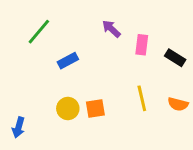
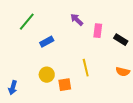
yellow line: (142, 98) -> (86, 68), moved
orange square: (95, 108) -> (65, 85), moved

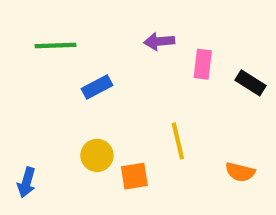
purple arrow: (77, 20) -> (159, 41), turned -48
green line: (27, 22) -> (56, 45), turned 48
orange semicircle: (123, 72) -> (240, 172), moved

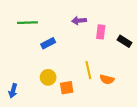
orange semicircle: (240, 172) -> (107, 79), moved

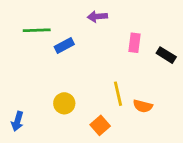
purple arrow: (79, 21) -> (97, 17), moved
blue rectangle: (48, 43) -> (64, 45), moved
orange square: (67, 88) -> (100, 125), moved, turned -32

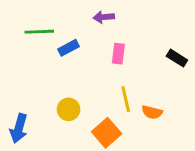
pink rectangle: (135, 43) -> (118, 54), moved
blue arrow: (17, 121) -> (19, 128), size x1.4
orange square: (100, 125) -> (107, 133), size x1.4

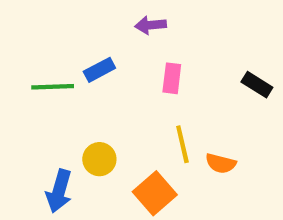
green line: (39, 32) -> (53, 87), moved
blue arrow: (19, 128) -> (59, 191), moved

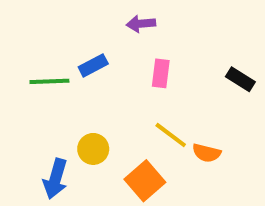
yellow line: (182, 144) -> (171, 135), turned -40

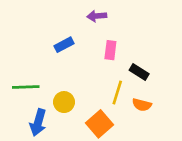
black rectangle: (240, 79) -> (139, 72), moved
green line: (49, 81) -> (26, 87), moved
yellow line: (171, 135) -> (117, 92), turned 70

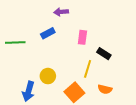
purple arrow: (97, 16) -> (61, 12), moved
green line: (26, 87) -> (15, 42), moved
orange semicircle: (142, 105) -> (105, 89), moved

